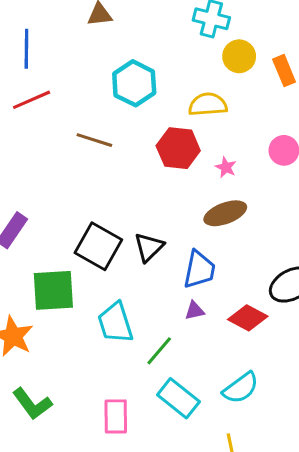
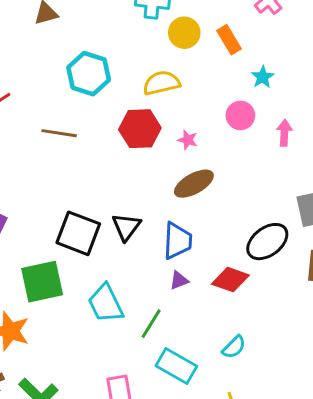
cyan semicircle: (241, 388) -> (234, 347), size x0.7

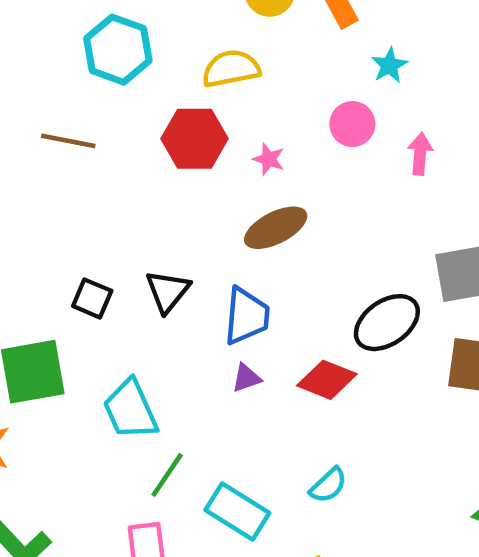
black square: (78, 233) -> (92, 298), size x0.6
green line: (151, 324) -> (167, 475), moved

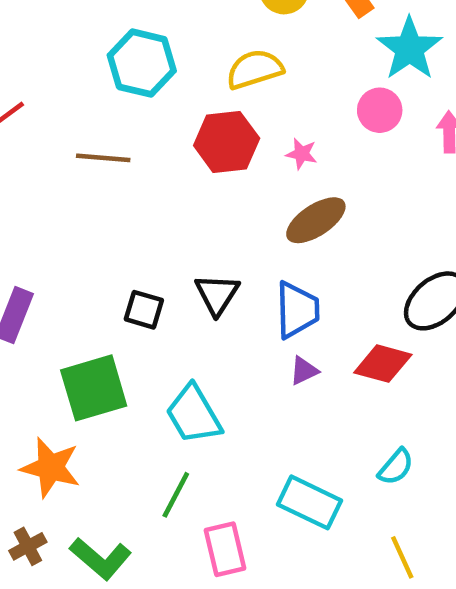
cyan star: (389, 65) -> (409, 49), size x1.8
green line: (167, 475) -> (176, 495), moved

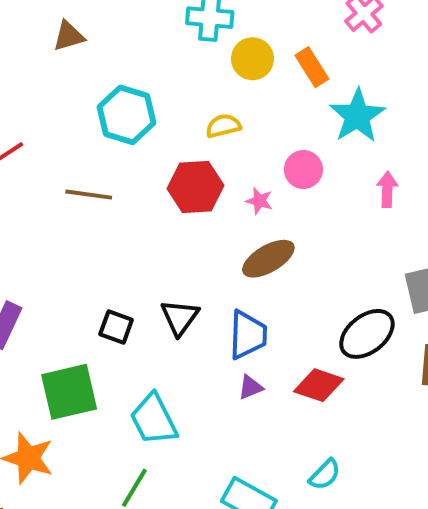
yellow semicircle: (255, 69) -> (223, 126), size x0.7
pink circle: (380, 110) -> (303, 170), moved

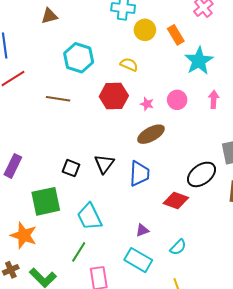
yellow semicircle: (223, 126) -> (129, 64), turned 36
pink circle: (303, 170) -> (177, 100), moved
purple triangle: (251, 387) -> (142, 230), moved

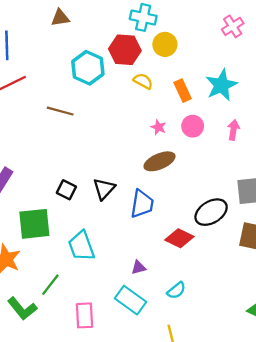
orange rectangle: (176, 35) -> (183, 91), moved
red hexagon: (114, 96) -> (125, 50), moved
green line: (79, 252) -> (50, 285), moved

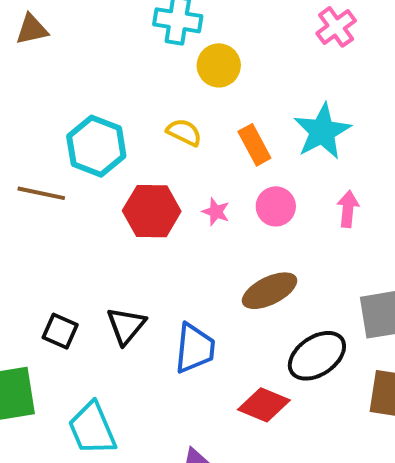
red hexagon: (125, 50) -> (152, 211), moved
cyan hexagon: (88, 68) -> (96, 146), moved
brown ellipse: (160, 161) -> (270, 291), moved

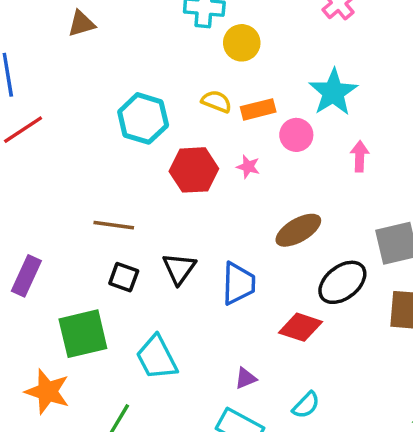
orange rectangle: (254, 145) -> (258, 109), moved, turned -72
brown line: (41, 193) -> (114, 225), moved
pink circle: (276, 206) -> (296, 135), moved

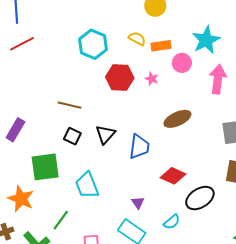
pink arrow: (360, 156) -> (218, 79), size x1.6
black ellipse: (342, 282) -> (200, 198), moved
purple triangle: (246, 378) -> (138, 203), turned -48

